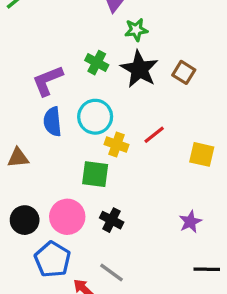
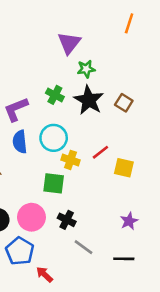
yellow square: (202, 154) -> (124, 168), moved
black line: (207, 269) -> (124, 259), moved
gray line: (112, 273) -> (84, 247), moved

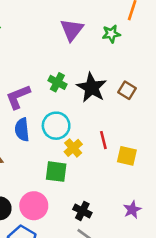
green star: (86, 69) -> (111, 34), moved
red line: (100, 152) -> (103, 140), turned -66
yellow cross: (71, 160) -> (73, 148), turned 30
black cross: (67, 220) -> (82, 211), moved

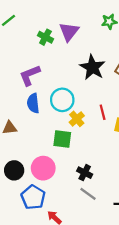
purple triangle: (72, 30) -> (69, 32), moved
green cross: (57, 82) -> (45, 37), moved

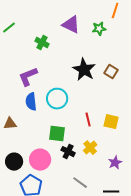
purple triangle: (69, 32) -> (71, 25), moved, turned -42
red line: (103, 112) -> (88, 120), moved
yellow cross: (77, 119) -> (90, 148), moved
black cross: (85, 173) -> (68, 152), moved

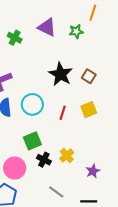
green cross: (42, 43) -> (15, 38), moved
red line: (88, 120) -> (63, 113), moved, turned 32
yellow square: (111, 122) -> (89, 110), moved, turned -35
green square: (57, 134) -> (32, 141), turned -30

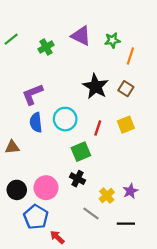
orange line: (93, 13) -> (130, 56), moved
green cross: (15, 38) -> (46, 47), turned 32
green square: (32, 141) -> (81, 152), moved
yellow cross: (67, 155) -> (107, 196), moved

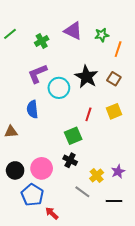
purple L-shape: (32, 94) -> (38, 74), moved
cyan circle: (65, 119) -> (59, 88), moved

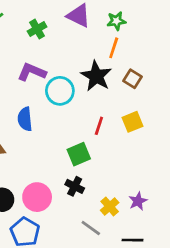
orange line: (118, 49) -> (114, 48), moved
purple L-shape: (38, 74) -> (32, 72), turned 45

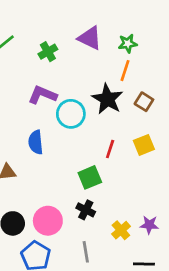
purple star: (138, 201) -> (149, 225), turned 30
gray line: (91, 228) -> (86, 252), moved, turned 45

